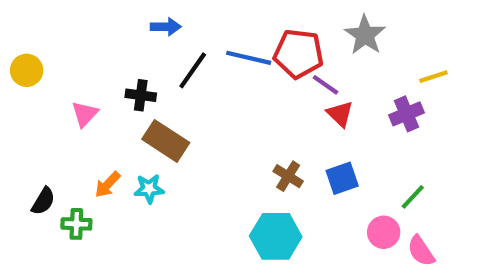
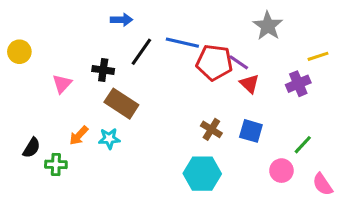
red pentagon: (299, 54) -> (214, 62), moved
blue square: (342, 178) -> (251, 131), turned 35
pink semicircle: (421, 251) -> (323, 184), moved

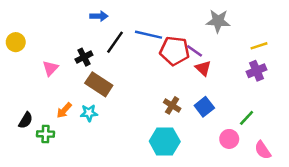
gray star: (268, 26) -> (218, 21), turned -30
black cross: (103, 70) -> (84, 57), turned -35
purple cross: (298, 84) -> (256, 71), moved
blue square: (251, 131) -> (204, 107), turned 36

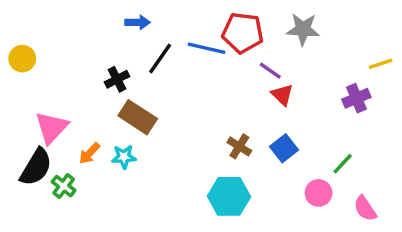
yellow line: (259, 46) -> (381, 64), moved
red pentagon: (175, 51) -> (243, 33), moved
pink triangle: (50, 68) -> (52, 127), moved, size x1.5
black semicircle: (26, 120) -> (36, 167), size x1.6
green cross: (45, 134) -> (64, 186), turned 35

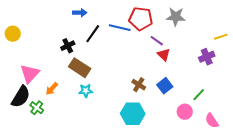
cyan star: (124, 157) -> (86, 91), moved

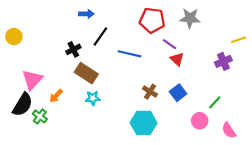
blue line: (120, 28) -> (129, 54), moved

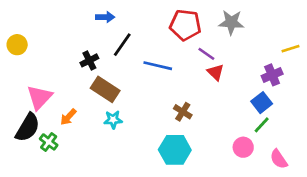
blue square: (178, 93) -> (262, 103), moved

